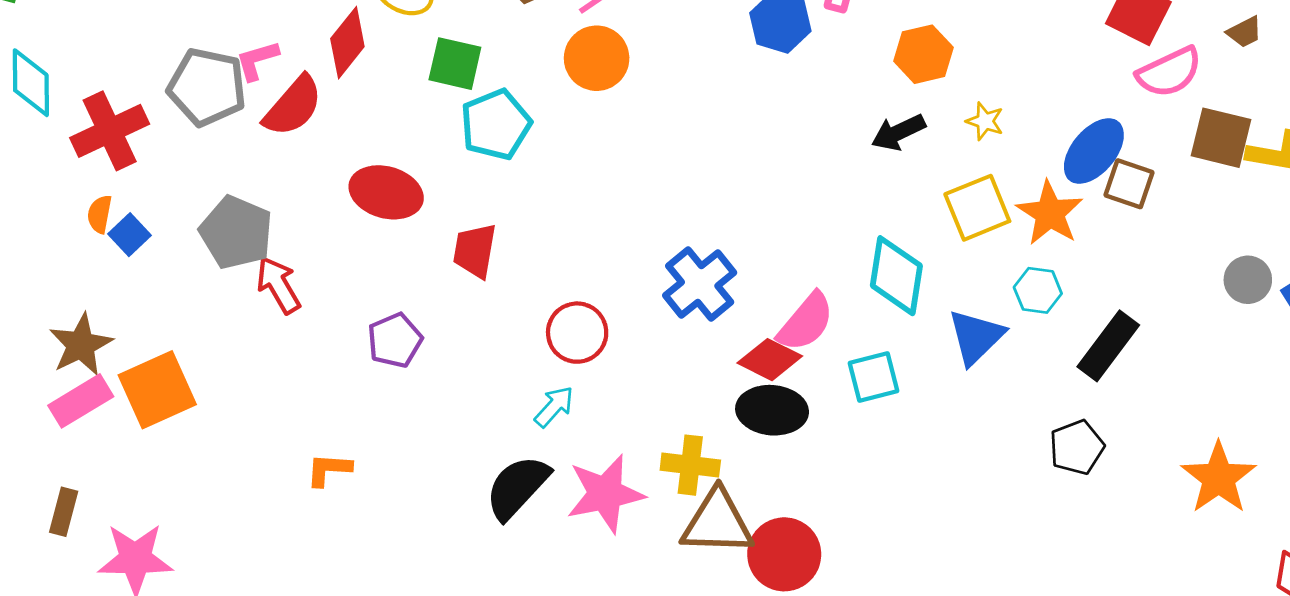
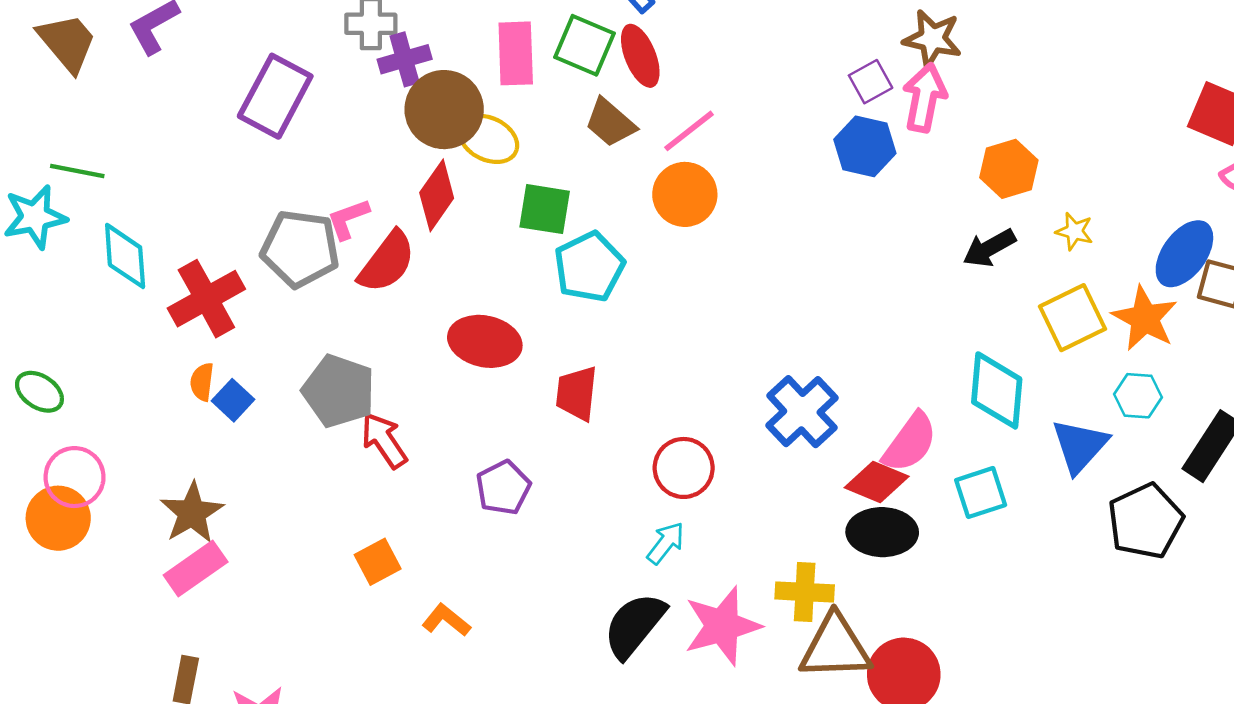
orange square: (157, 390) -> (378, 562), moved, size x0.6
black pentagon: (1077, 447) -> (1145, 521), moved, size x1.4
orange L-shape: (329, 469) -> (446, 620), turned 39

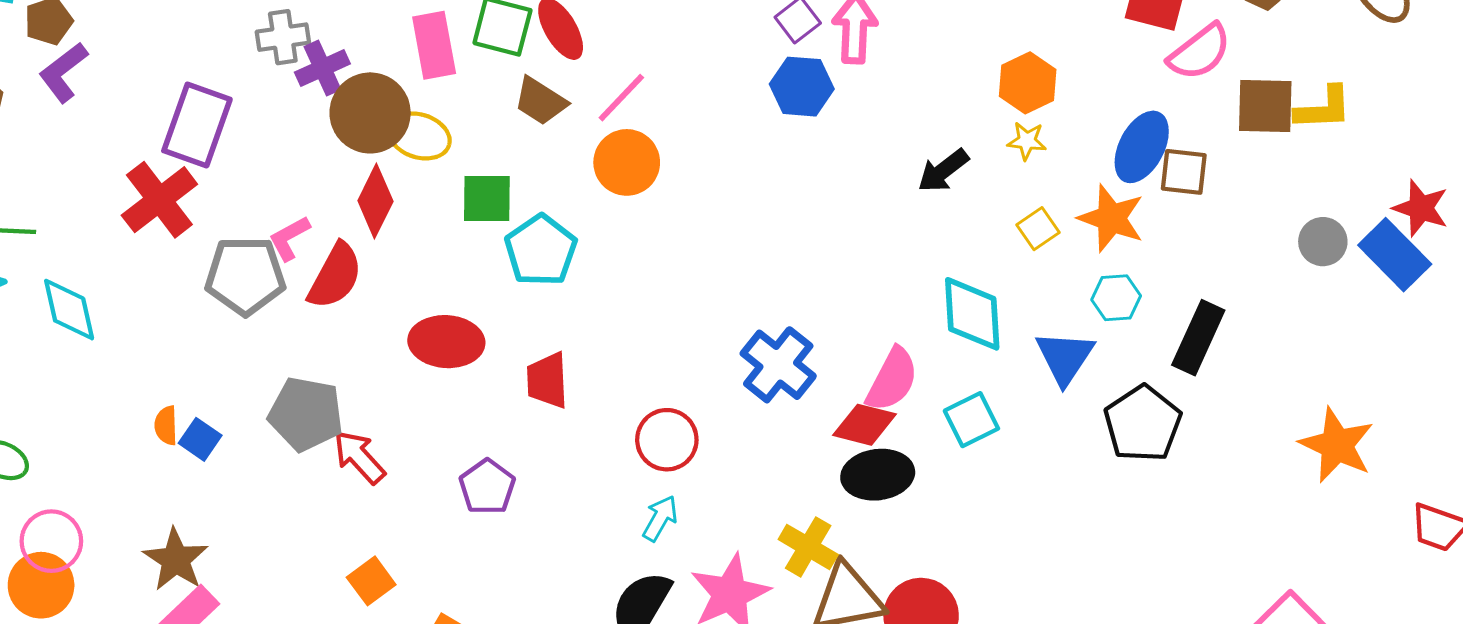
orange hexagon: (1009, 169) -> (1028, 83), moved
red cross: (206, 299) -> (159, 200), moved
yellow square: (1072, 318) -> (1038, 229), size x0.6
yellow cross: (805, 592) -> (808, 547), turned 36

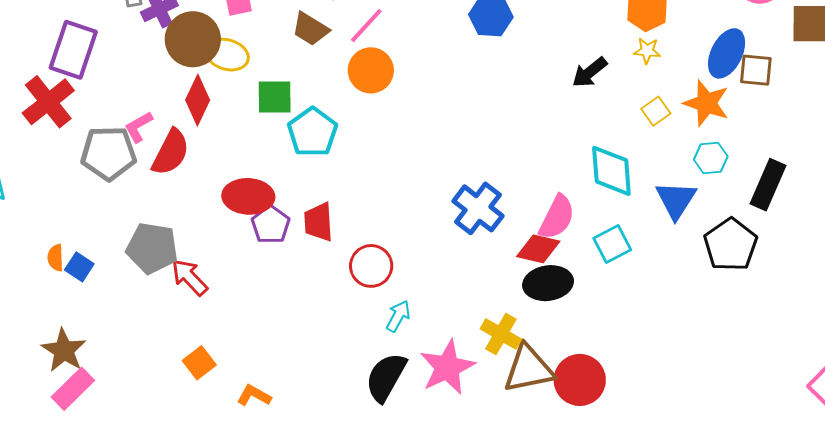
red circle: (667, 440) -> (371, 266), moved
purple pentagon: (487, 487) -> (271, 225), moved

